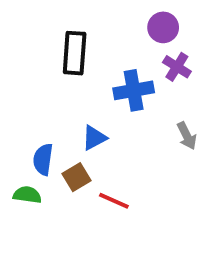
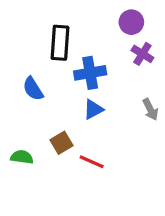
blue cross: (134, 90) -> (90, 73), moved
blue triangle: (94, 138) -> (93, 109), moved
blue semicircle: (43, 159) -> (33, 89), moved, turned -40

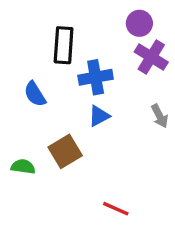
purple cross: (142, 54) -> (151, 57), size x1.4
brown square: (62, 143) -> (65, 151), size x1.4
red line: (92, 162) -> (116, 209), moved

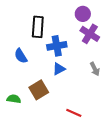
red line: (116, 209) -> (74, 113), moved

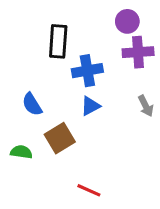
purple cross: (90, 34) -> (138, 52), turned -36
blue semicircle: (21, 56) -> (32, 104), moved
red line: (74, 113) -> (89, 190), moved

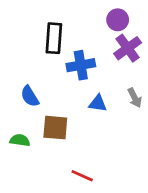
purple cross: (138, 52) -> (128, 48), turned -32
blue triangle: (90, 106) -> (98, 103), moved, turned 36
brown square: (60, 138) -> (55, 128), turned 36

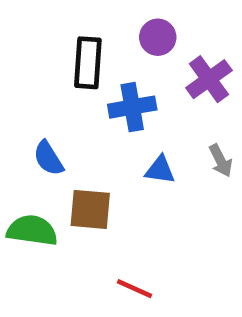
purple circle: (118, 20) -> (158, 37), moved
green semicircle: (20, 140) -> (32, 230), size x1.5

